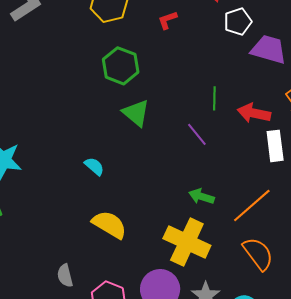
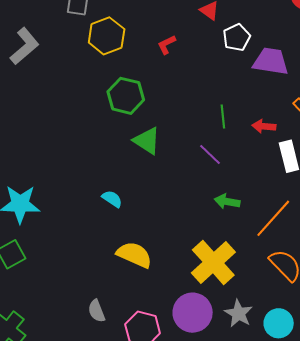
red arrow: (254, 113) -> (264, 126), size x0.7
green arrow: (201, 196) -> (227, 201), moved
yellow cross: (187, 242) -> (213, 262), turned 30

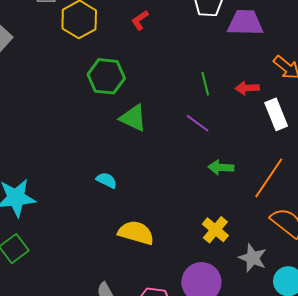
yellow cross: (213, 262) -> (215, 230), size x0.6
gray star: (239, 313) -> (253, 258), moved

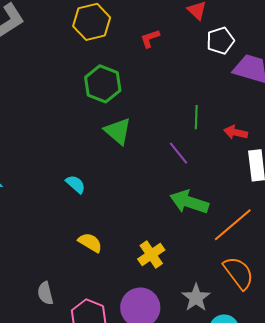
green arrow: (221, 167) -> (189, 202), size x1.5
yellow cross: (215, 230) -> (151, 255), moved
yellow semicircle: (136, 233) -> (90, 243), size x0.7

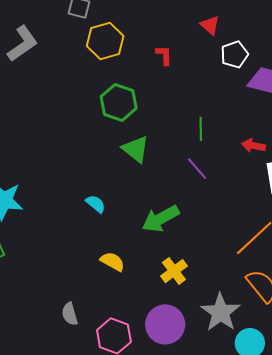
red L-shape: (150, 39) -> (164, 55), turned 110
green line: (196, 117) -> (201, 129), moved
green arrow: (189, 202) -> (161, 219), moved, turned -45
gray star: (196, 298) -> (220, 312), size x1.4

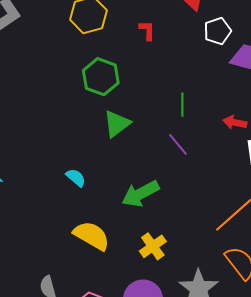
green triangle: (136, 149) -> (117, 124), turned 44
yellow semicircle: (113, 262) -> (92, 236), size x1.5

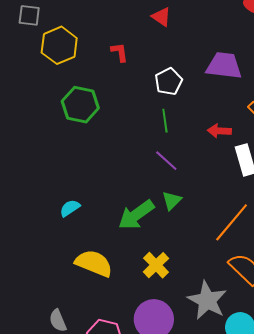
white pentagon: (217, 31) -> (169, 82), moved
green triangle: (117, 124) -> (172, 201), moved, size x0.7
cyan semicircle: (76, 178) -> (70, 208), turned -65

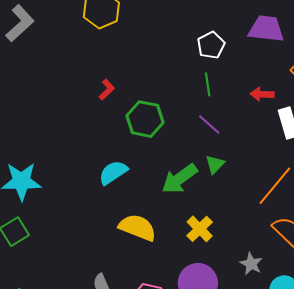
red L-shape: (120, 52) -> (107, 90), moved, turned 55
green hexagon: (80, 105) -> (145, 119), moved
cyan semicircle: (70, 208) -> (113, 172), size x1.4
gray star: (207, 300) -> (251, 264), size x0.6

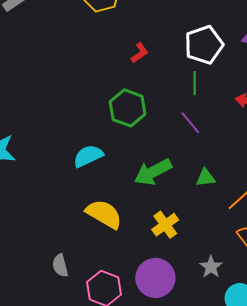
white pentagon: (211, 45) -> (204, 45), size x1.4
red L-shape: (107, 90) -> (140, 53), moved
green triangle: (215, 164) -> (206, 178), moved, turned 30

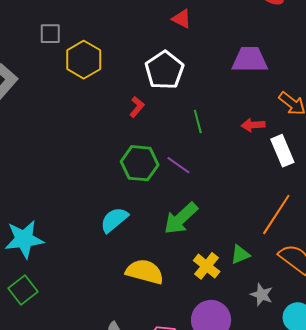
white pentagon: (204, 45) -> (164, 70), moved
purple line: (190, 123) -> (178, 165), moved
green triangle: (206, 178) -> (240, 255), moved

